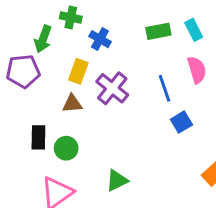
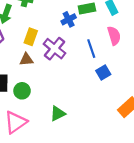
blue cross: (100, 39) -> (69, 19), moved, turned 32

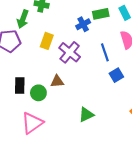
brown triangle: (26, 59) -> (57, 81), moved
green triangle: (58, 114) -> (86, 115), moved

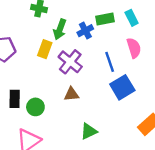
green arrow: (23, 19) -> (60, 29), moved
blue square: (116, 75) -> (122, 87), size x1.5
brown triangle: (57, 81) -> (71, 94), moved

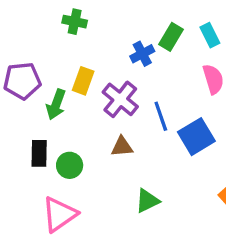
green rectangle: (105, 19) -> (171, 37), turned -48
green arrow: (60, 29) -> (56, 104), moved
blue line: (110, 62) -> (161, 116), moved

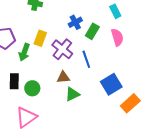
green rectangle: (171, 37) -> (92, 31), moved
blue square: (196, 137) -> (111, 84), moved
green triangle: (147, 201) -> (72, 94), moved

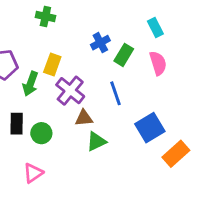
purple cross: (62, 49) -> (70, 91), moved
pink triangle: (26, 117) -> (33, 173), size x0.7

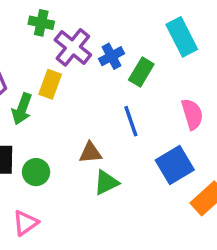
cyan rectangle: (155, 27) -> (182, 37), size x1.5
pink semicircle: (158, 63) -> (192, 114), moved
purple cross: (70, 91) -> (73, 47), moved

